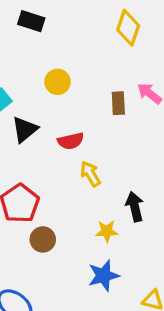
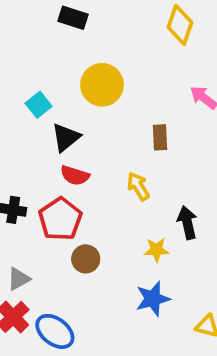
yellow circle: (58, 82) -> (102, 85), size x1.5
brown rectangle: (118, 103) -> (160, 137), moved
red semicircle: (71, 141) -> (75, 175), moved, turned 30

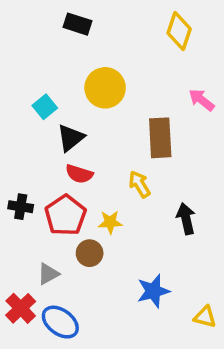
brown rectangle: (160, 137) -> (160, 138), size x1.6
yellow star: (156, 250) -> (110, 222), moved
gray triangle: (19, 279) -> (48, 274), moved

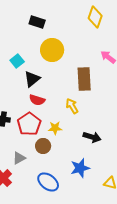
black rectangle: (78, 24) -> (37, 22), moved
black arrow: (186, 219) -> (92, 137), moved, turned 120
blue ellipse: (60, 322) -> (48, 182), moved

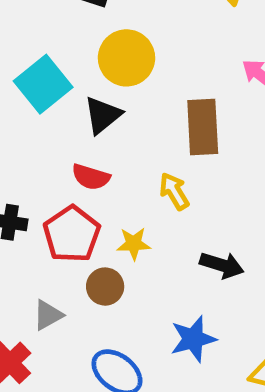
cyan square: (17, 61) -> (43, 84), size x1.6
black triangle: (32, 79) -> (103, 115), moved

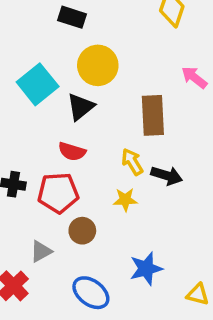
red pentagon: (72, 234) -> (58, 193), turned 30
yellow star: (134, 244) -> (125, 200), moved
black arrow: (222, 265) -> (167, 176), moved

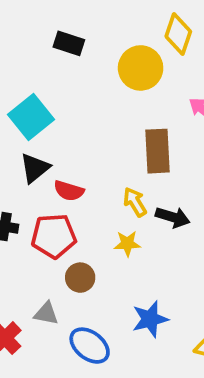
yellow circle: (98, 65) -> (141, 68), moved
black triangle: (81, 107) -> (35, 168), moved
gray triangle: (41, 251) -> (46, 313), moved, turned 40

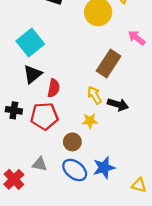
brown rectangle: (158, 151) -> (109, 64), turned 36
red semicircle: (69, 191) -> (54, 88), turned -96
brown circle: (80, 278) -> (72, 142), moved
blue ellipse: (90, 346) -> (75, 170), moved

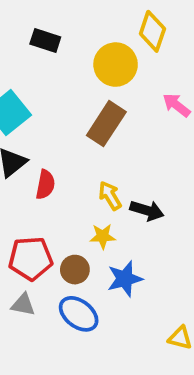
brown rectangle: (109, 64) -> (106, 124), moved
red pentagon: (44, 116) -> (31, 258), moved
blue star: (104, 168) -> (125, 279), moved

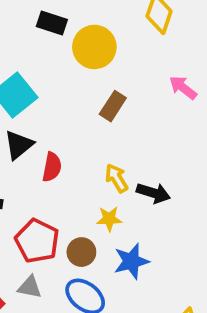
yellow circle: (116, 65) -> (94, 47), moved
brown rectangle: (106, 124) -> (113, 106), size x0.7
red pentagon: (31, 258) -> (37, 241), turned 30

